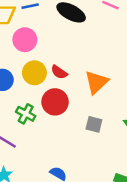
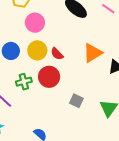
orange triangle: (97, 82) -> (93, 53), moved
green cross: (26, 114) -> (24, 82), turned 35

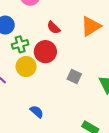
yellow circle: (37, 50) -> (26, 67), moved
green cross: (24, 82) -> (20, 44), moved

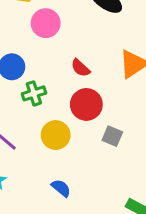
red circle: (45, 52) -> (86, 104), moved
yellow circle: (26, 67) -> (56, 135), moved

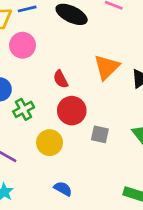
red semicircle: (80, 68) -> (61, 79), turned 30

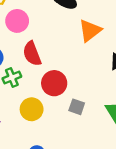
orange triangle: (107, 67) -> (90, 31), moved
red semicircle: (61, 79) -> (32, 54), moved, size x1.5

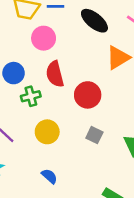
red circle: (54, 83) -> (88, 95), moved

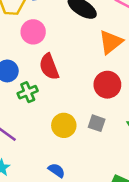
red circle: (88, 95) -> (107, 85), moved
yellow circle: (47, 132) -> (64, 125), moved

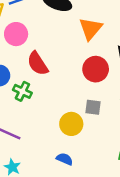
green cross: (28, 92) -> (22, 91), turned -30
yellow circle: (64, 125) -> (71, 124), moved

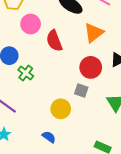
red semicircle: (38, 64) -> (54, 41), moved
gray square: (93, 107) -> (81, 90), moved

